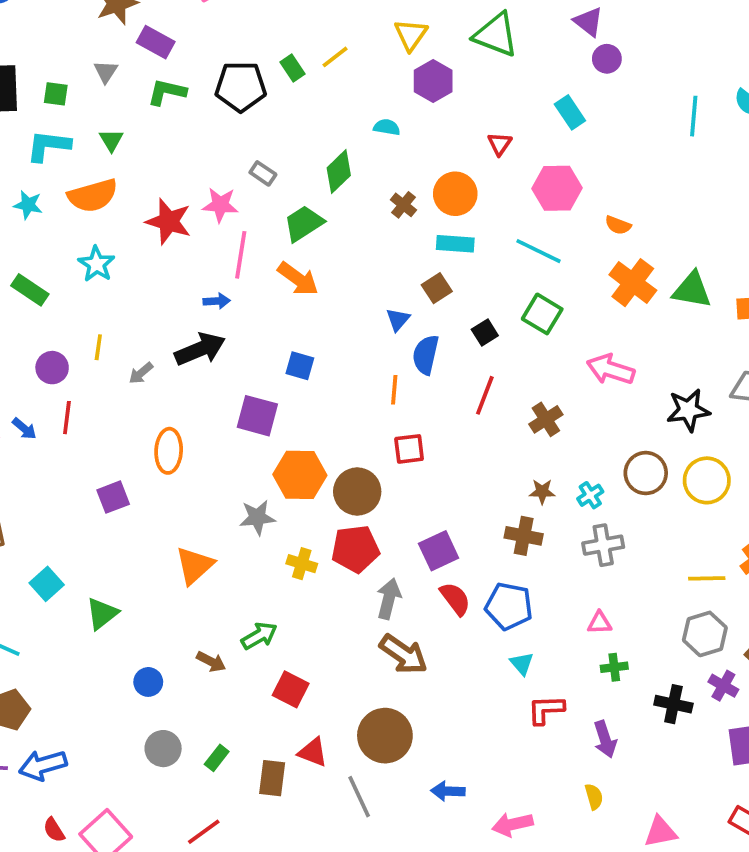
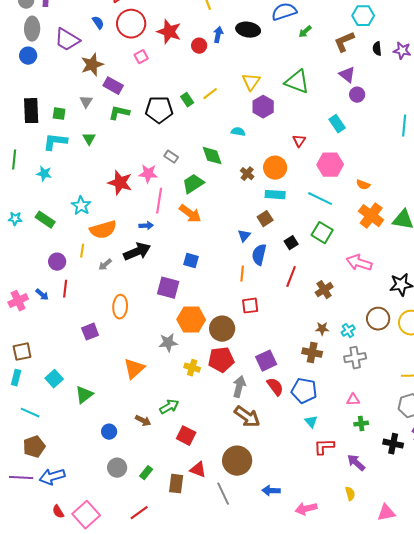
green diamond: (339, 172) -> (212, 156), turned -65
orange semicircle: (93, 196) -> (103, 230), moved
purple arrow: (605, 739) -> (356, 463), turned 150

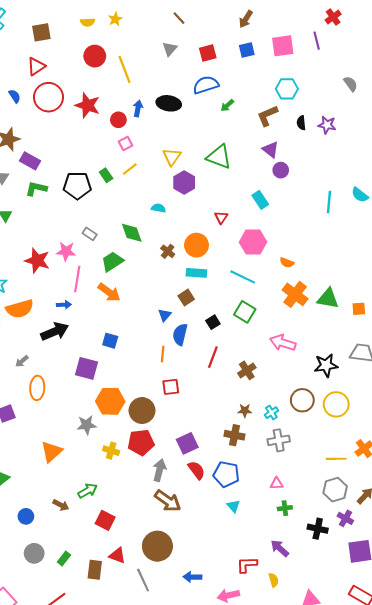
pink square: (141, 57) -> (126, 143), moved
gray arrow: (105, 265) -> (22, 361), moved
red L-shape: (324, 447) -> (247, 565), moved

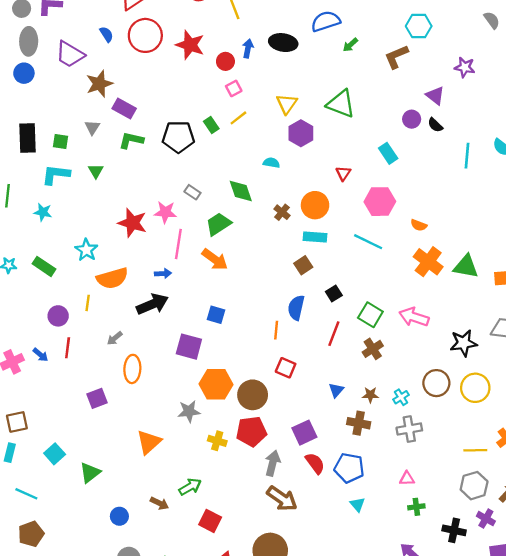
black semicircle: (301, 123) -> (435, 125), moved, turned -40
purple triangle: (270, 150) -> (435, 96), moved
green square: (245, 312) -> (370, 315), moved
blue triangle: (165, 315) -> (336, 390), moved
red square: (171, 387) -> (286, 368), turned 30

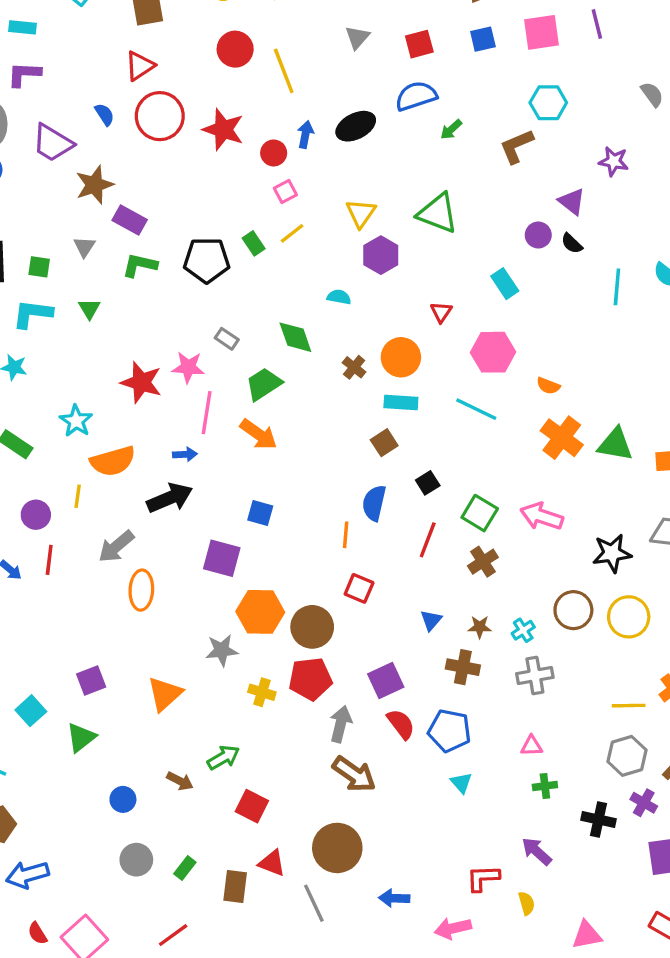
black ellipse: (283, 43) -> (356, 126), turned -36
gray arrow: (115, 338) -> (116, 547), size x1.6
purple square: (97, 398) -> (91, 680), moved

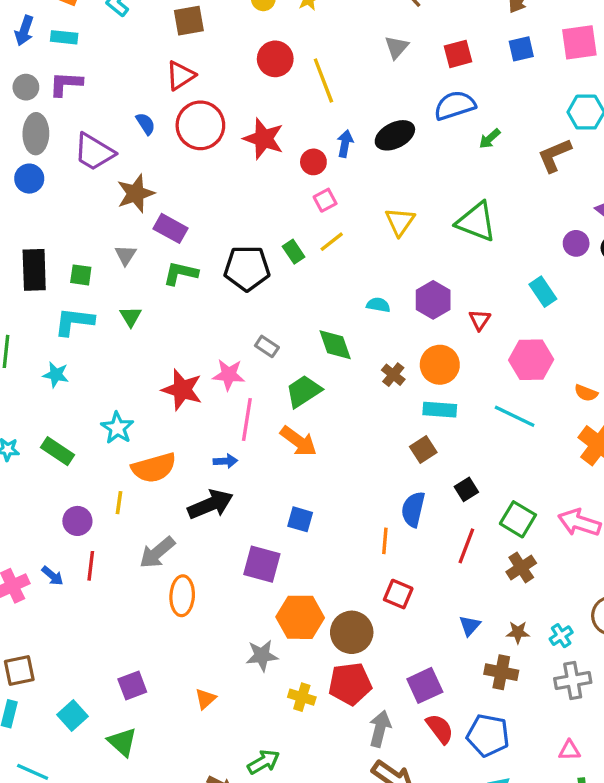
purple hexagon: (381, 255) -> (433, 300), moved
orange triangle: (165, 694) -> (205, 699), size x0.6
green triangle: (81, 737) -> (122, 742), turned -40

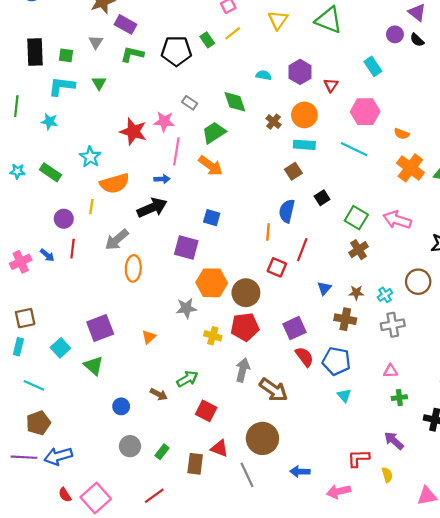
red line: (466, 546) -> (302, 250), moved
purple square: (132, 685) -> (100, 328), size x1.4
gray arrow: (380, 729) -> (243, 370), moved

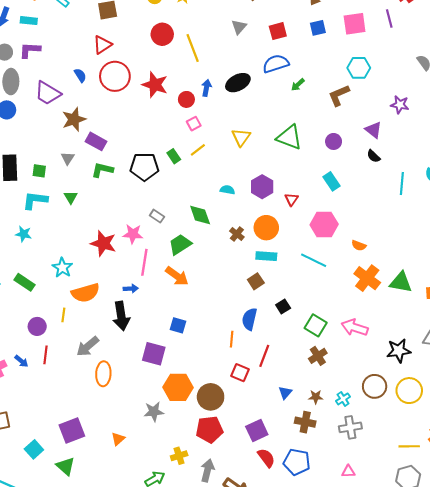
purple circle: (395, 34) -> (334, 141), moved
black arrow: (152, 208) -> (121, 316), turned 104
yellow cross: (213, 336) -> (179, 456), moved, turned -35

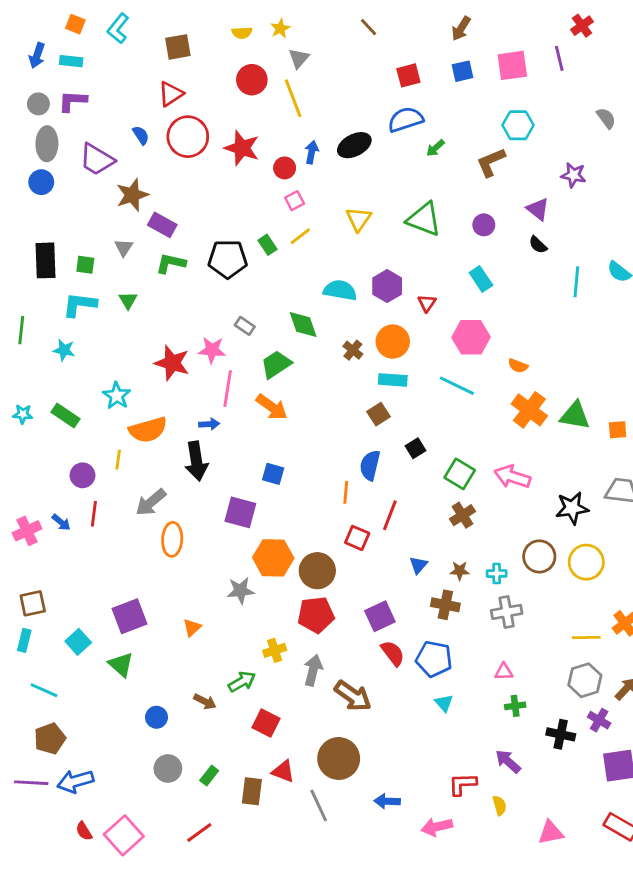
gray triangle: (239, 27) -> (299, 58), moved
cyan semicircle: (227, 190) -> (340, 290), size x1.6
cyan cross: (343, 399) -> (497, 574), turned 32

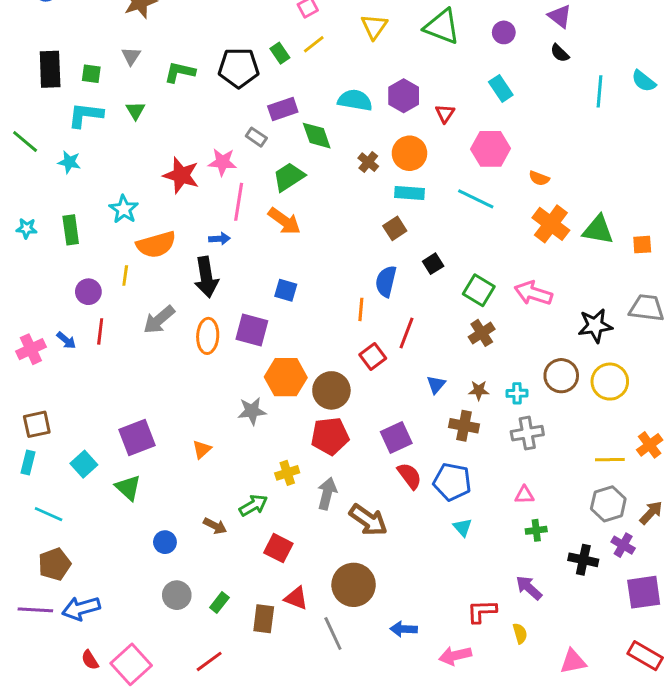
purple rectangle: (162, 225) -> (283, 109), moved, turned -48
green line: (21, 330) -> (25, 141), turned -56
green rectangle: (65, 416) -> (71, 230), turned 48
red square: (357, 538) -> (373, 357), turned 30
orange ellipse: (172, 539) -> (208, 336), moved

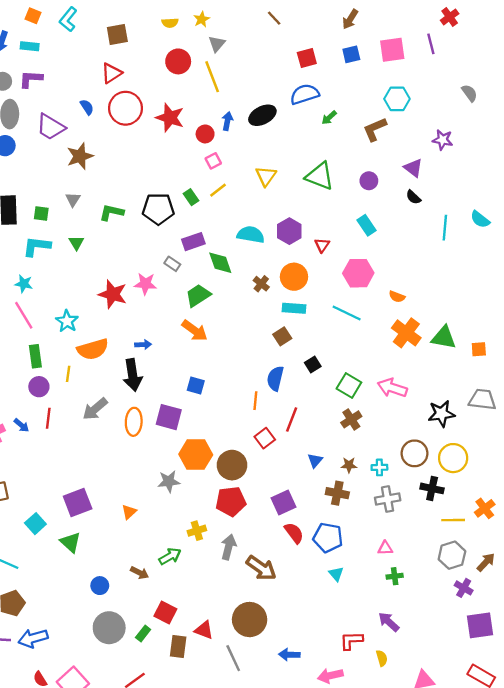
pink line: (239, 202) -> (24, 315), moved, turned -40
green rectangle: (71, 230) -> (35, 356), moved
red square: (278, 548) -> (165, 612), moved
black cross: (583, 560) -> (432, 488), moved
gray circle: (177, 595) -> (109, 628), size x1.4

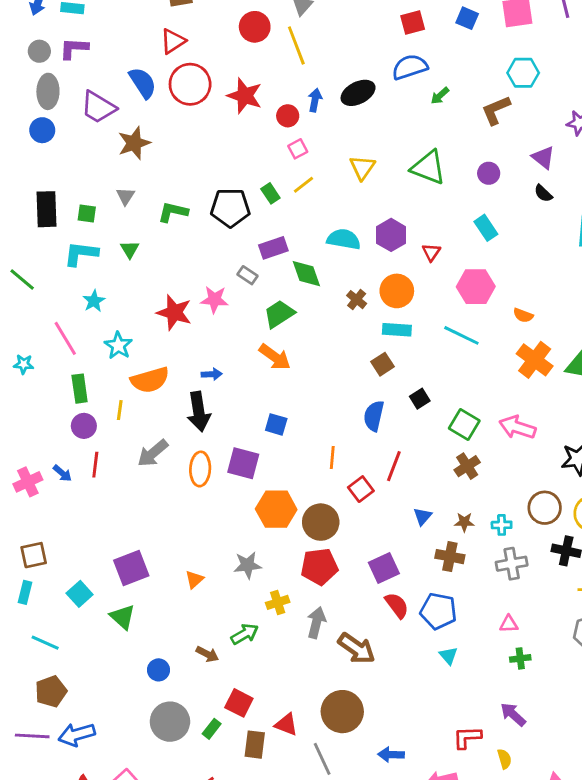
blue square: (351, 54) -> (467, 18), turned 36
blue semicircle: (87, 107) -> (143, 83), size x1.6
cyan star: (24, 284) -> (94, 301), moved, turned 30
orange line: (255, 401) -> (332, 457), moved
gray star: (169, 481) -> (248, 565), moved

